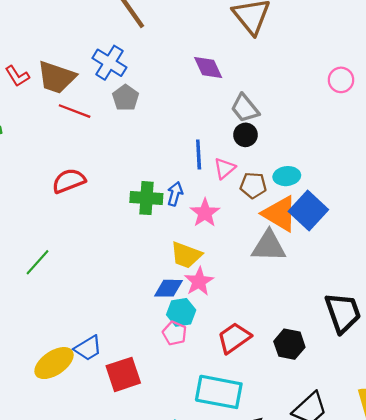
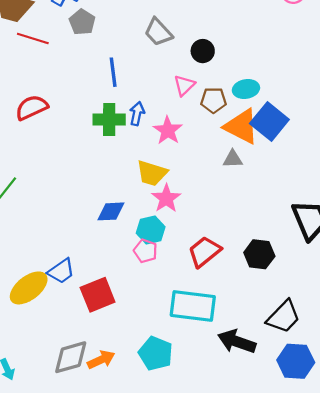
gray trapezoid: (245, 108) -> (158, 32), moved
blue line: (199, 154) -> (113, 72), moved
gray triangle: (269, 246) -> (233, 159), size x0.6
blue diamond: (169, 288) -> (111, 211), moved

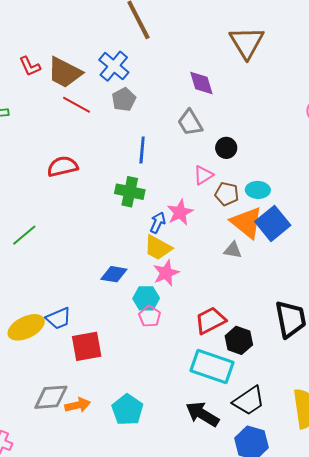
blue arrow: (137, 114) -> (158, 223), moved
pink pentagon: (145, 251) -> (150, 316), moved
red trapezoid: (204, 252) -> (210, 320), moved
cyan rectangle: (193, 306) -> (212, 367), moved

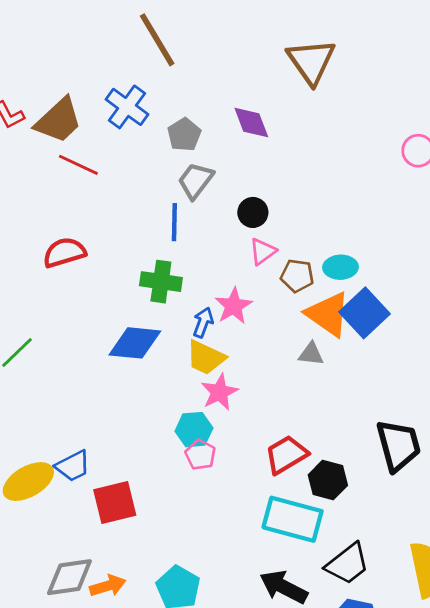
brown trapezoid: (65, 72) -> (59, 120), turned -66
gray pentagon: (124, 99) -> (184, 135), moved
gray trapezoid: (190, 123) -> (196, 181), moved, turned 72
black circle: (226, 148) -> (253, 212), moved
blue diamond: (114, 274) -> (135, 343), moved, size x1.4

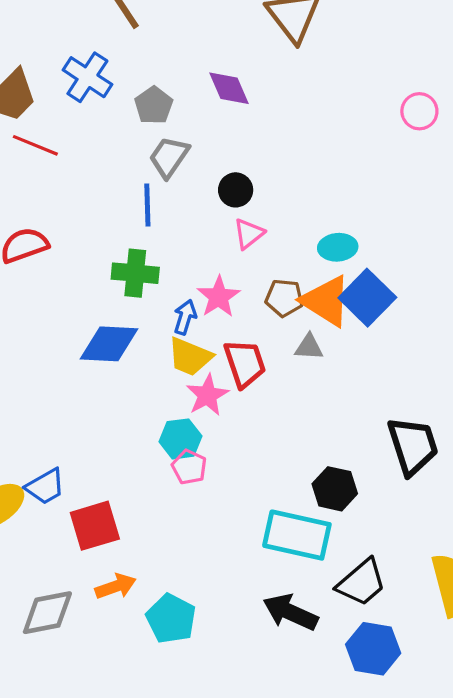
brown pentagon: (297, 276) -> (284, 298), moved
red trapezoid: (286, 455) -> (245, 363), moved, turned 105
orange arrow: (108, 586) -> (116, 586), moved

